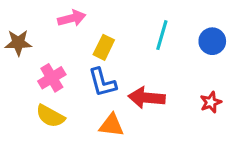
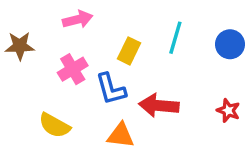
yellow rectangle: (104, 47) -> (129, 51), moved
pink cross: (52, 78) -> (73, 69), moved
red star: (211, 102) -> (228, 110), turned -30

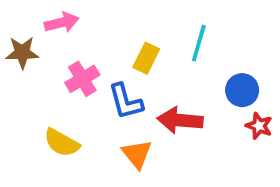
pink arrow: (78, 19) -> (62, 22), moved
blue circle: (230, 44) -> (242, 90), moved
orange triangle: (121, 135) -> (137, 154), turned 44

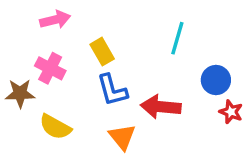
brown star: (22, 53) -> (20, 93), moved
yellow rectangle: (146, 58) -> (102, 52), moved, turned -56
pink cross: (82, 79) -> (50, 68), moved, turned -32

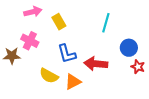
yellow rectangle: (102, 52) -> (59, 22), moved
yellow semicircle: (55, 127) -> (49, 76), moved
orange triangle: (122, 137) -> (73, 82), turned 42

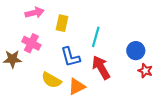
yellow rectangle: (59, 22) -> (62, 23), turned 42
cyan line: (106, 23) -> (96, 37), moved
red arrow: (96, 64) -> (101, 67), turned 55

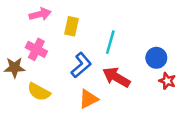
blue L-shape: (70, 57) -> (81, 65), turned -115
red arrow: (101, 67) -> (116, 77), turned -30
yellow semicircle: (51, 80) -> (39, 92), moved

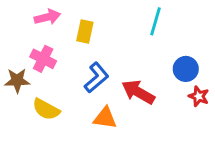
cyan line: (110, 42) -> (156, 21), moved
orange triangle: (88, 99) -> (105, 118), turned 35

